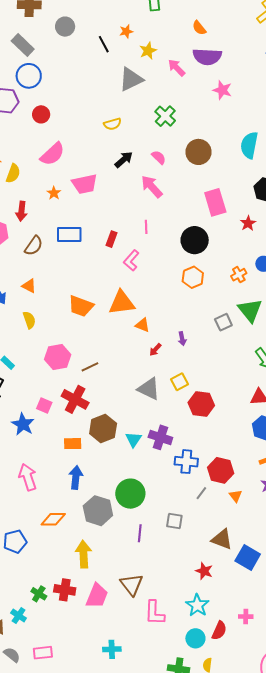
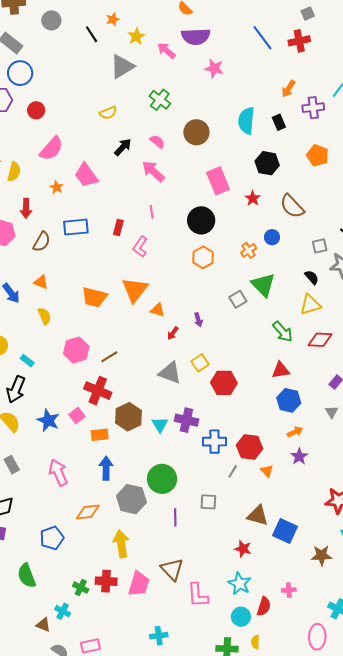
pink trapezoid: (85, 184) -> (86, 175), turned 72
orange triangle: (122, 303) -> (135, 290), turned -40
pink square: (44, 405) -> (77, 416), moved, turned 35

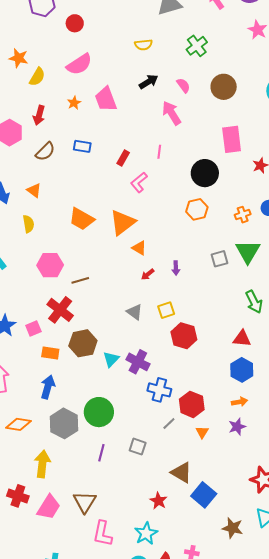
blue rectangle: (76, 227) -> (82, 146), size x0.7
gray triangle: (170, 373) -> (135, 312), size x0.7

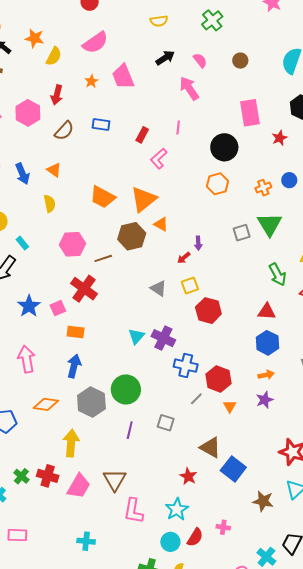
brown circle: (224, 87) -> (240, 61), size x0.6
red arrow: (148, 274) -> (184, 258), moved
brown hexagon: (83, 343) -> (132, 236), moved

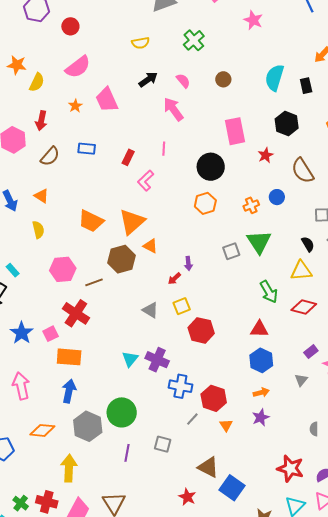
orange rectangle: (76, 332) -> (69, 357), size x1.4

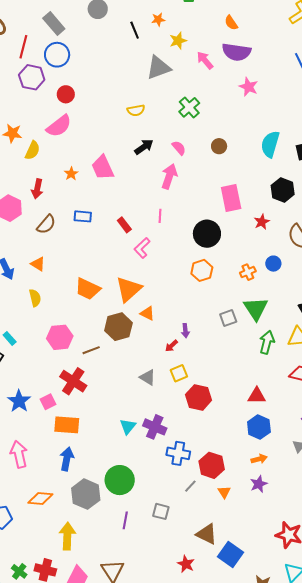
pink semicircle: (78, 67) -> (59, 126), moved
pink arrow: (173, 109) -> (169, 176), turned 55
red rectangle: (128, 157) -> (124, 225), turned -63
green arrow: (269, 292) -> (267, 342), moved, turned -135

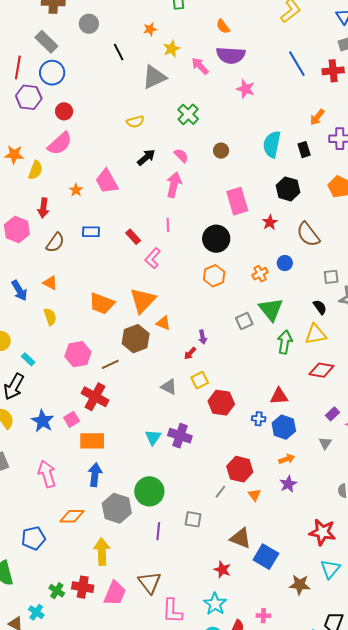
black line: (135, 30) -> (119, 52), moved
blue cross: (178, 453) -> (259, 419), moved, size x0.6

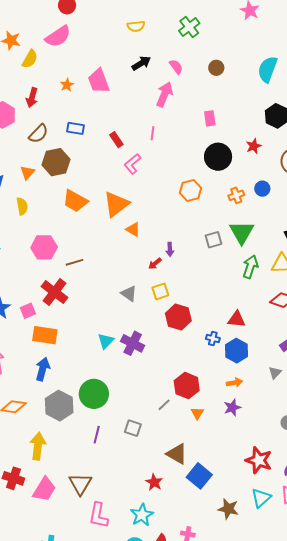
pink rectangle: (237, 201) -> (210, 118), moved, size x0.6
black circle: (216, 239) -> (218, 157), moved
orange triangle: (50, 283) -> (27, 173), turned 35
brown hexagon: (136, 339) -> (56, 162), moved

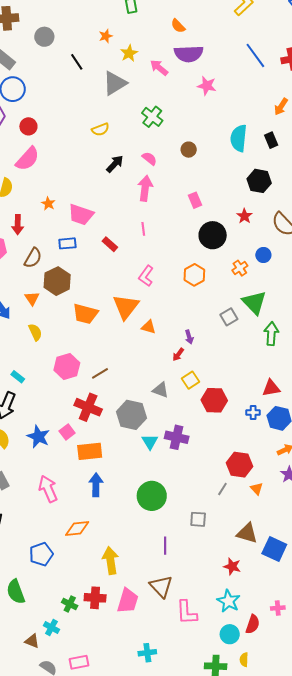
pink trapezoid: (99, 81) -> (81, 215), moved, turned -36
pink L-shape: (132, 164) -> (146, 276), moved
gray hexagon: (59, 406) -> (131, 415), moved
purple line: (97, 435) -> (165, 546), moved

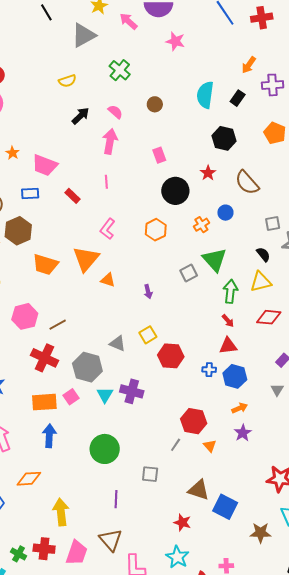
black rectangle: (271, 140) -> (238, 98), turned 56
red arrow: (178, 354) -> (228, 321), moved, turned -80
pink square: (67, 432) -> (71, 397), moved

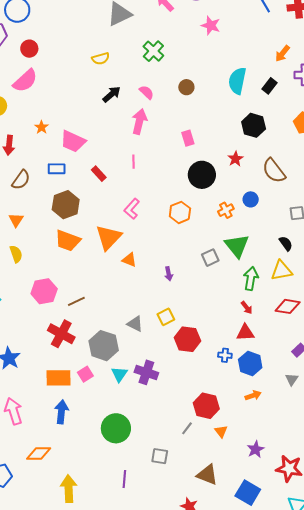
brown hexagon: (18, 231) -> (66, 205), moved
purple star: (243, 433) -> (256, 449), moved
blue square: (225, 507) -> (248, 493), moved

